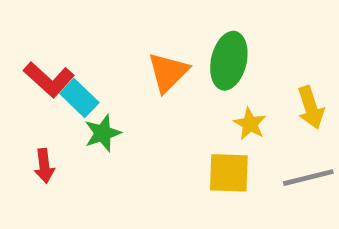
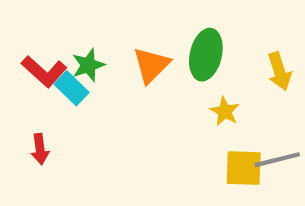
yellow arrow: (311, 107) -> (279, 71), moved
green star: (103, 133) -> (88, 65), moved
yellow square: (229, 173) -> (244, 168), moved

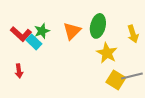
yellow star: (225, 111) -> (107, 53), size x1.5
yellow square: (244, 168) -> (116, 80), turned 30

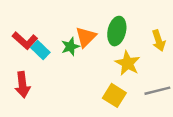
green star: (42, 31) -> (70, 47), moved
red arrow: (19, 71) -> (23, 85), size x1.5
yellow square: (116, 80) -> (114, 95), moved

